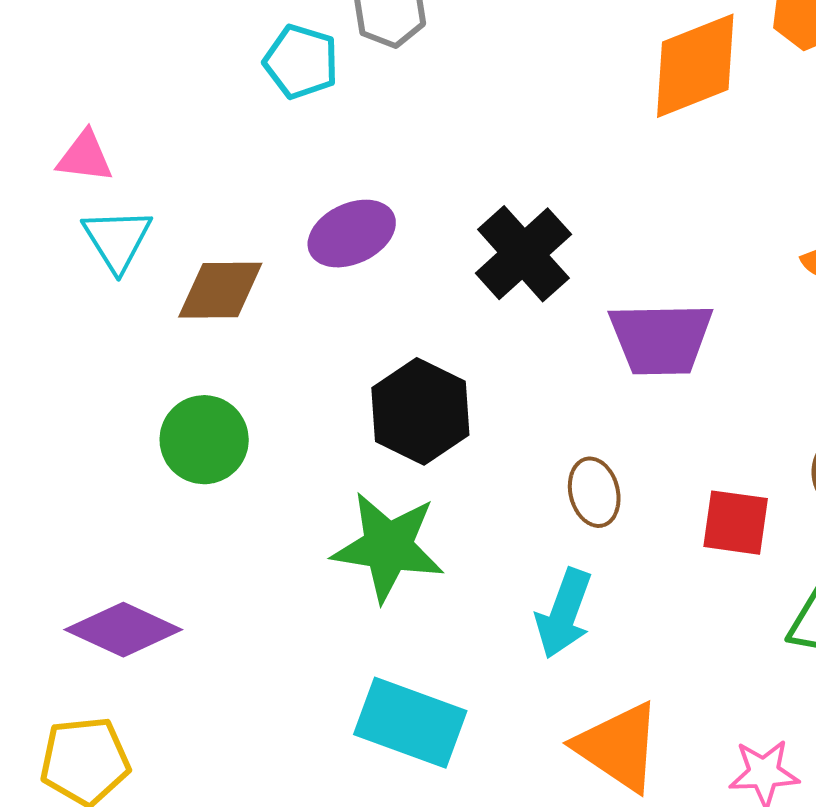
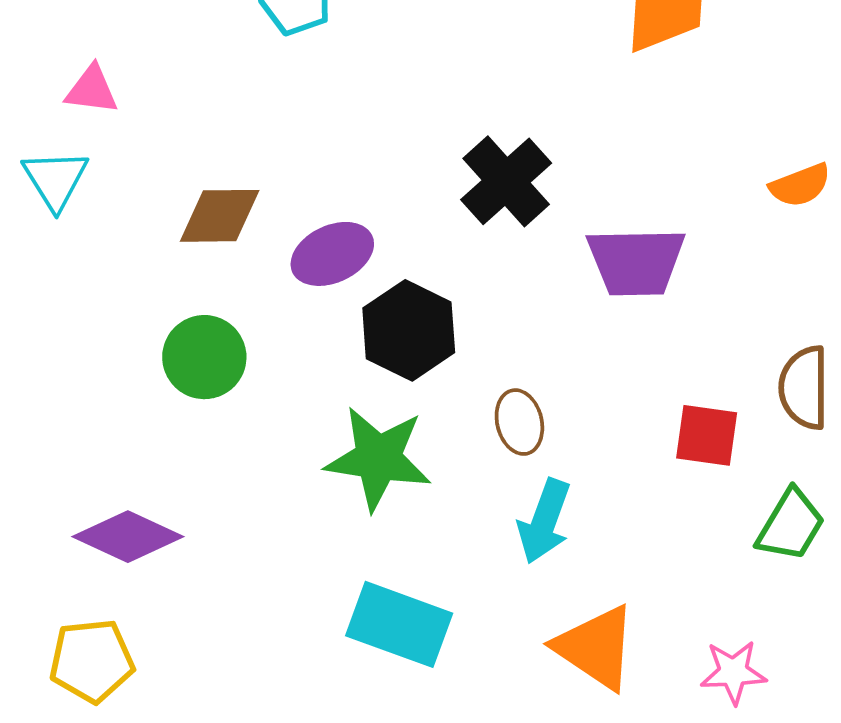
purple ellipse: (352, 234) -> (332, 254), moved
cyan triangle: (117, 240) -> (55, 179), moved
brown ellipse: (594, 492) -> (519, 422), moved

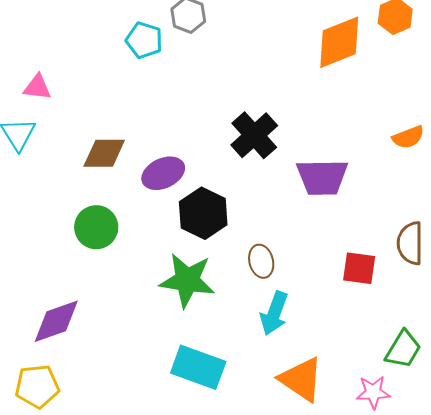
green trapezoid: (791, 525) -> (403, 349), moved
purple diamond: (128, 537) -> (56, 321), turned -44

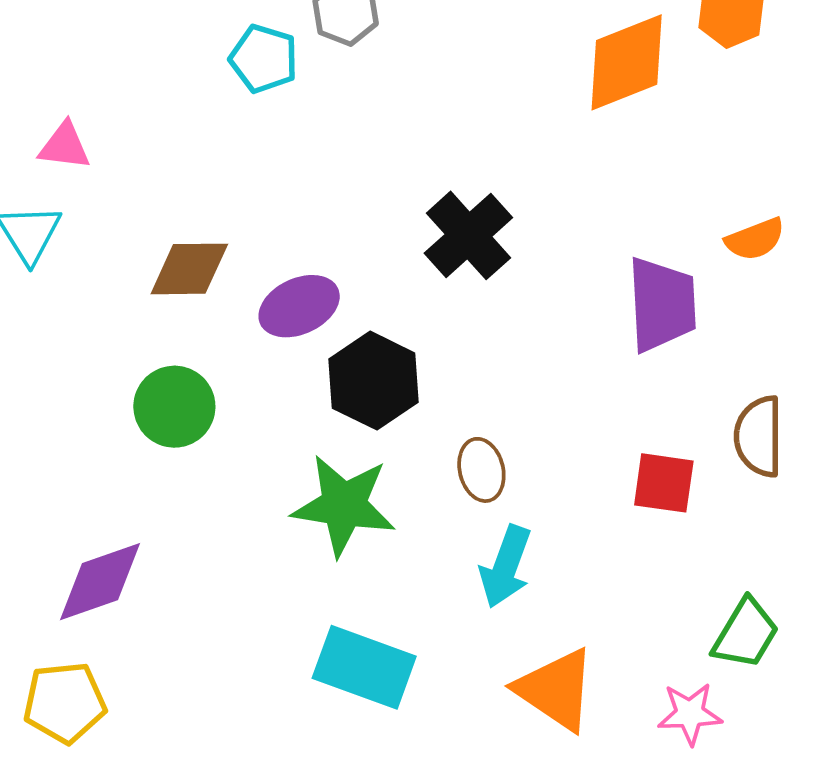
purple trapezoid: (322, 177) -> (662, 304), moved, turned -92

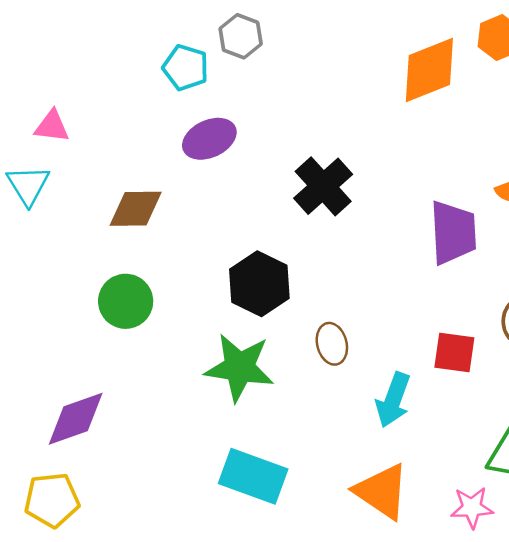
purple ellipse: (299, 306) -> (209, 139), moved
cyan arrow: (506, 567) -> (393, 400), moved

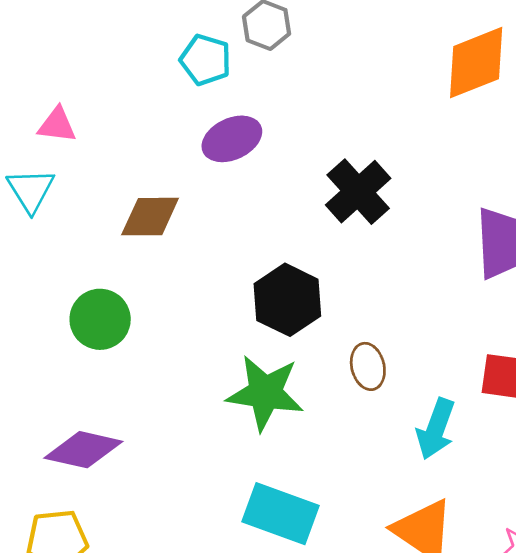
green circle: (126, 301) -> (100, 319), moved
purple diamond: (76, 419) -> (83, 450), turned 32

